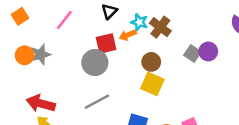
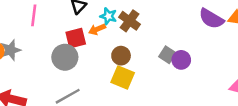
pink line: (64, 20) -> (34, 15), turned -30
purple circle: (208, 51) -> (181, 60), moved
gray square: (192, 54) -> (167, 55), moved

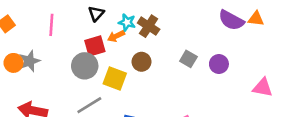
purple circle: (181, 60) -> (219, 64), moved
yellow square: (123, 78) -> (115, 79), moved

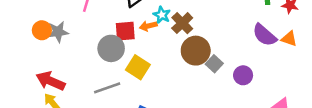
brown circle: (141, 62) -> (196, 51), moved, size x1.5

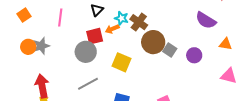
orange triangle: (289, 39) -> (226, 44), moved
yellow square: (138, 67) -> (122, 62), moved
red arrow: (51, 81) -> (42, 86), turned 65

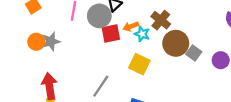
cyan star: (121, 18) -> (142, 34), moved
gray circle: (86, 52) -> (99, 16), moved
gray line: (88, 84) -> (101, 86), turned -30

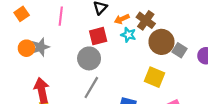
gray circle: (99, 16) -> (89, 58), moved
orange arrow: (131, 26) -> (122, 19), moved
yellow square: (139, 64) -> (154, 77), moved

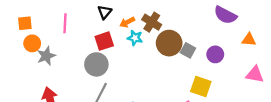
orange square: (22, 14) -> (25, 23), turned 32
orange circle: (26, 48) -> (32, 43), moved
yellow square: (154, 77) -> (201, 86), moved

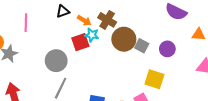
black triangle: (105, 12) -> (63, 11), turned 32
orange arrow: (127, 22) -> (84, 20), turned -120
red square: (104, 41) -> (80, 42), moved

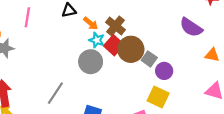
red square: (80, 42) -> (114, 45), moved, turned -36
purple circle: (167, 49) -> (164, 71), moved
gray circle: (56, 61) -> (91, 62), moved

